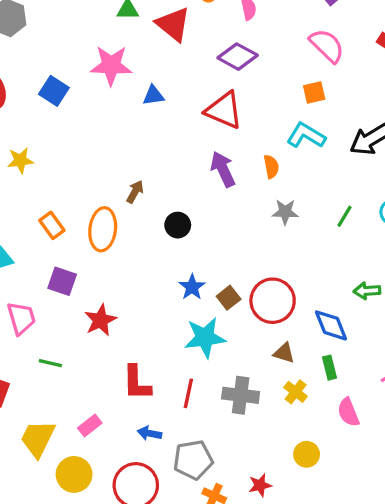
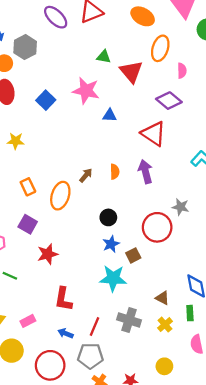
orange semicircle: (271, 167) -> (115, 172), moved
black circle: (178, 225) -> (108, 217), moved
red circle: (273, 301) -> (157, 227), moved
red line: (188, 393) -> (94, 326), moved

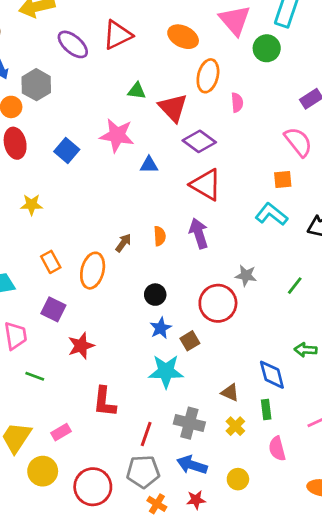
purple diamond: (169, 101) -> (199, 141), moved
blue arrow: (65, 333) -> (192, 465), moved, size x1.5

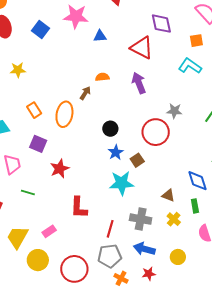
purple diamond: (199, 141) -> (161, 24), moved, turned 45
orange semicircle: (160, 236) -> (102, 77), moved, turned -88

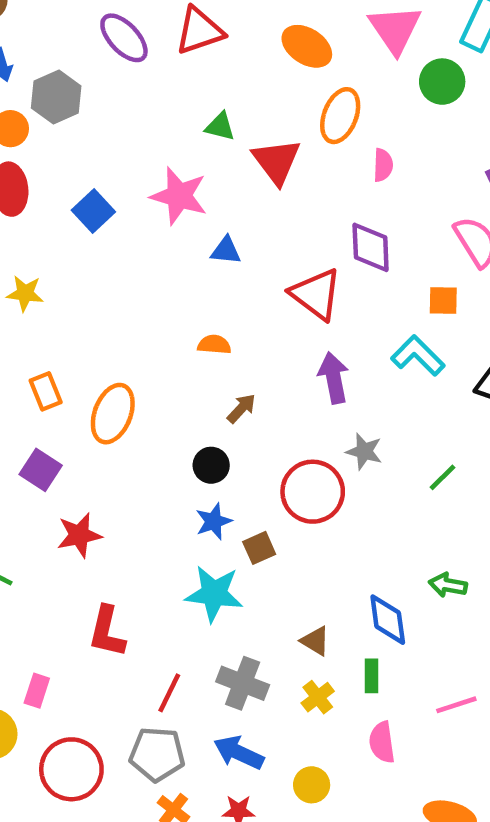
purple arrow: (139, 83) -> (334, 378), moved
brown arrow: (85, 93) -> (241, 408), moved
pink rectangle: (49, 231) -> (37, 691), moved, turned -48

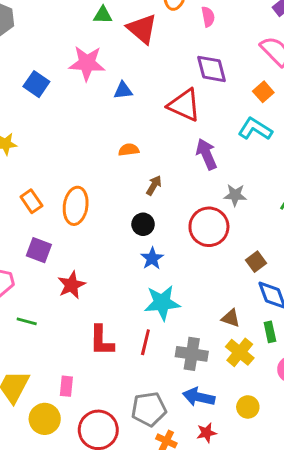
orange square: (443, 301) -> (263, 92), turned -30
brown square: (259, 548) -> (256, 262), moved
red line: (169, 693) -> (145, 342), moved
yellow cross: (318, 697) -> (240, 352), size x1.4

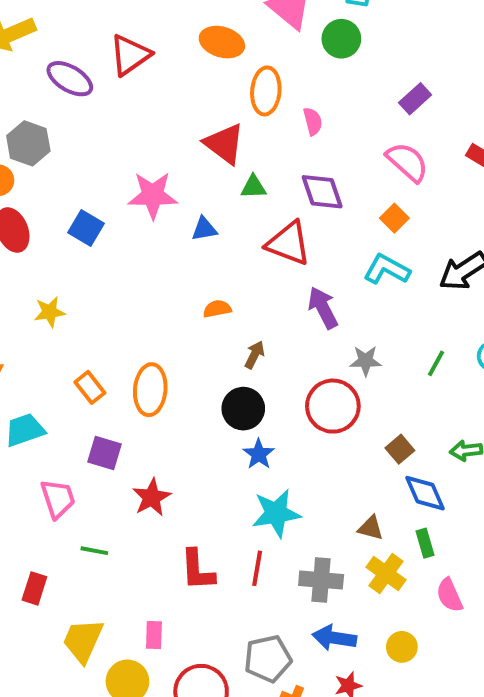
green triangle: (103, 15) -> (253, 187), moved
black circle: (143, 224) -> (243, 409), size x1.4

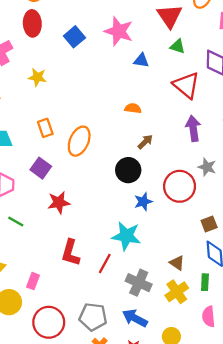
blue star: (259, 454) -> (143, 202), moved

